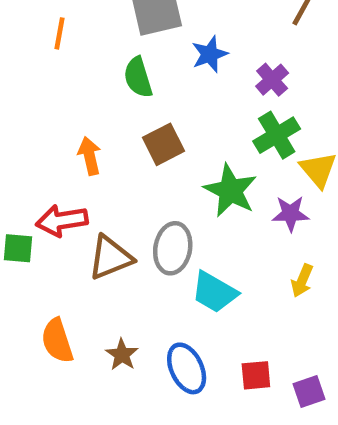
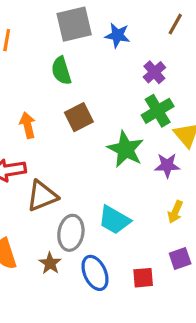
blue star: (210, 54) -> (117, 35), moved, turned 30
gray ellipse: (173, 248) -> (71, 233), moved
purple square: (309, 392) -> (180, 258), moved

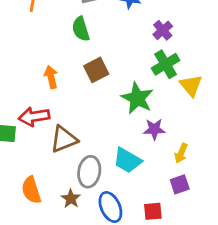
purple star: (167, 165) -> (154, 129), moved
purple square: (180, 258) -> (180, 184), moved

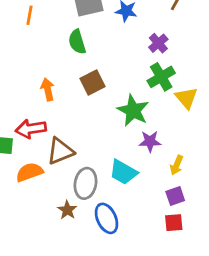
orange semicircle: (31, 190) -> (29, 172), moved, turned 88
red square: (153, 211) -> (174, 223), moved

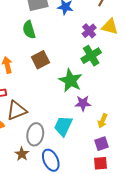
yellow triangle: (186, 98) -> (110, 27), moved, turned -36
cyan trapezoid: (123, 172) -> (63, 126), turned 85

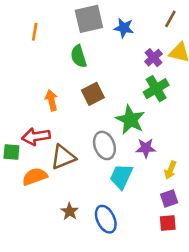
gray ellipse: (35, 134) -> (104, 145), moved, turned -30

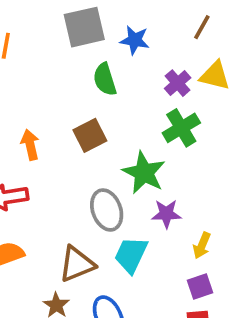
green semicircle: (79, 56) -> (105, 79), moved
brown triangle: (63, 157) -> (77, 264), moved

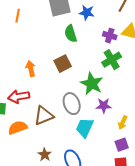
purple cross: (178, 83) -> (110, 36), turned -32
brown triangle: (77, 264) -> (44, 116), moved

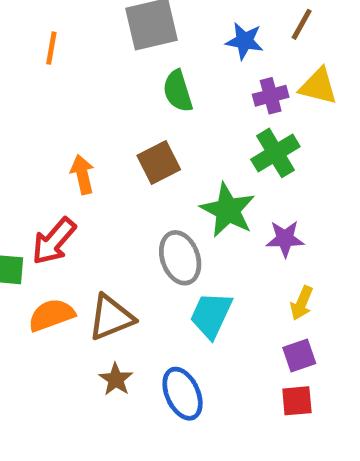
blue star: (87, 13) -> (244, 41), moved
purple cross: (110, 36) -> (271, 96), turned -32
red arrow: (19, 97) -> (54, 241), turned -40
purple star: (104, 106) -> (285, 239), moved
brown triangle: (44, 116) -> (111, 317), moved

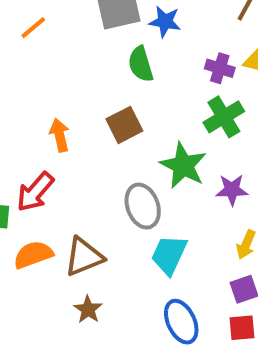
blue star: (244, 41) -> (165, 22), moved
orange line: (51, 48) -> (33, 28), turned 40
purple cross: (271, 96) -> (220, 68), turned 32
blue ellipse: (183, 394) -> (181, 322), moved

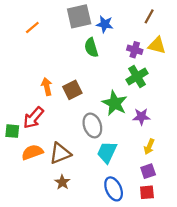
brown square: (124, 125) -> (72, 90), moved

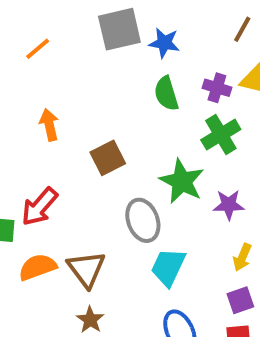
green semicircle: (91, 48) -> (166, 94), moved
orange arrow: (47, 87) -> (49, 125), moved
brown triangle: (60, 153) -> (86, 269), turned -45

